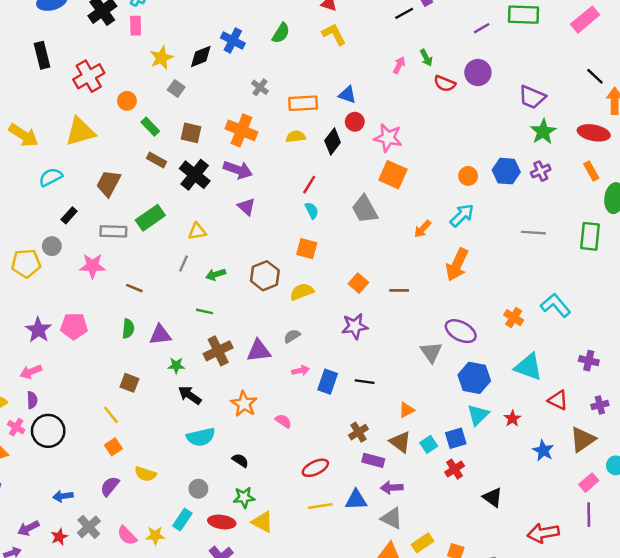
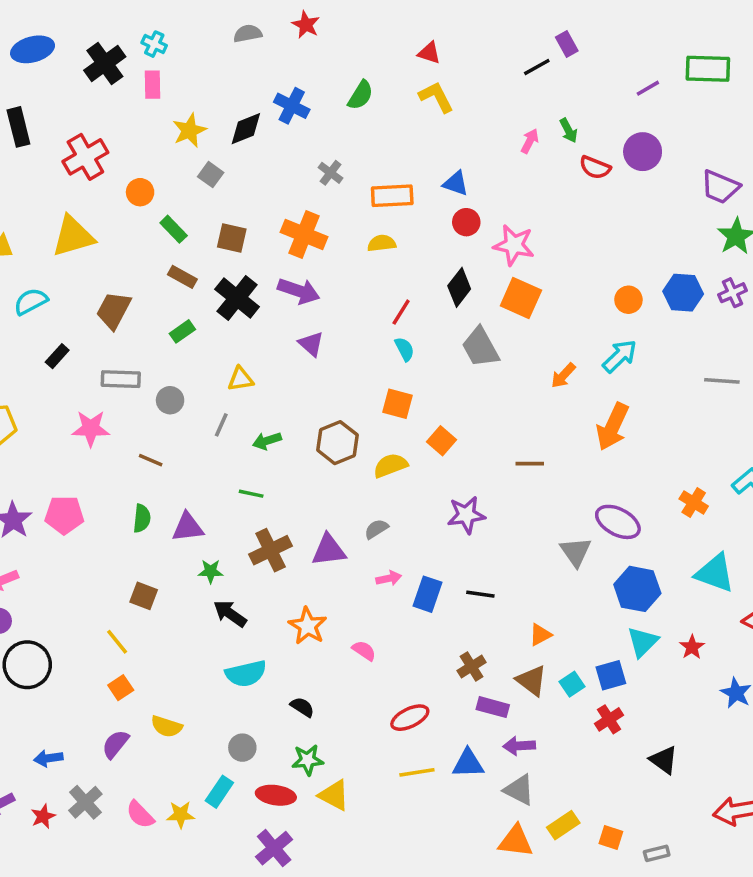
black diamond: (333, 141) -> (459, 287), moved
green rectangle: (150, 218) -> (182, 331), moved, size x0.6
gray circle: (52, 246) -> (170, 400), moved
orange square: (358, 283) -> (442, 441), moved

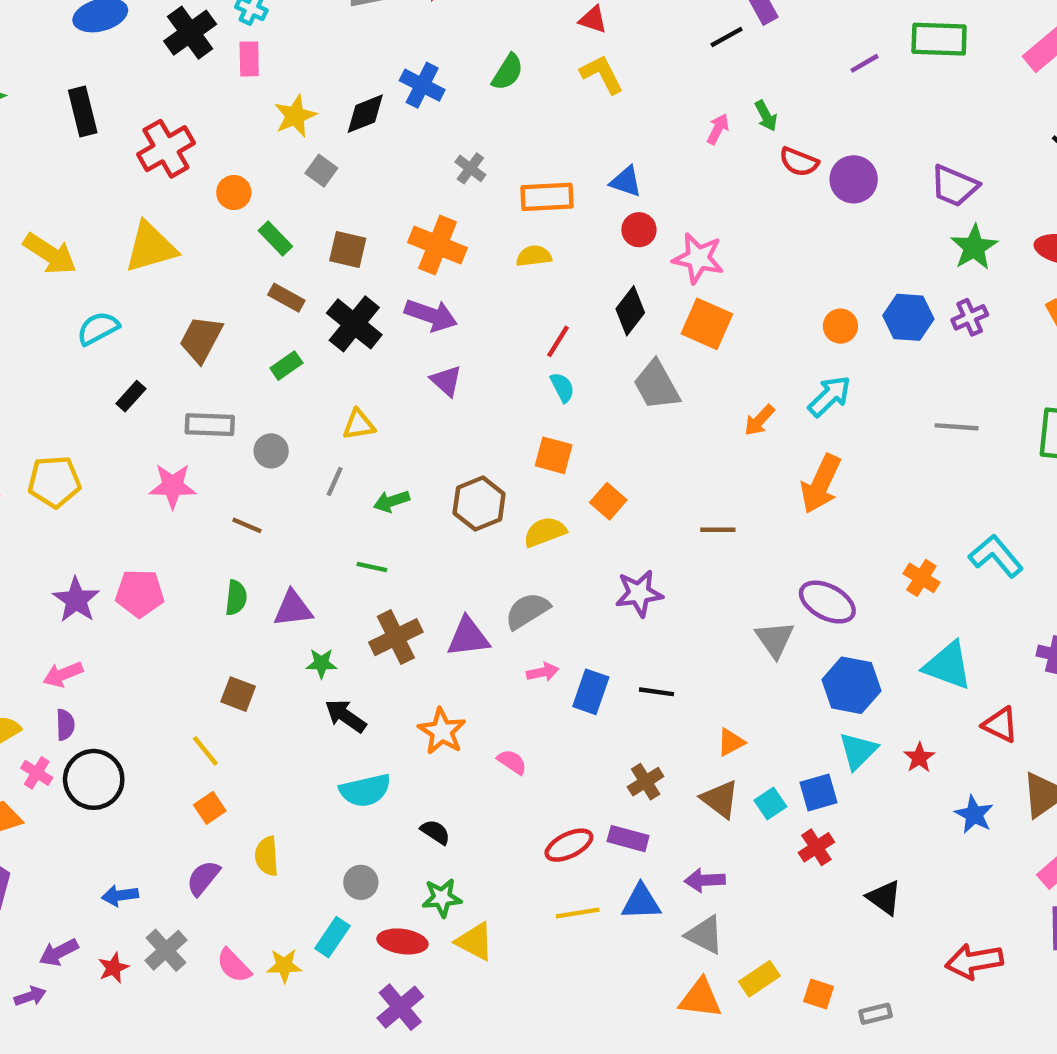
purple circle: (643, 152) -> (854, 179), moved
gray semicircle: (376, 529) -> (527, 611), size x1.5
purple rectangle: (493, 707) -> (628, 839), moved
yellow semicircle: (167, 726) -> (267, 856), turned 68

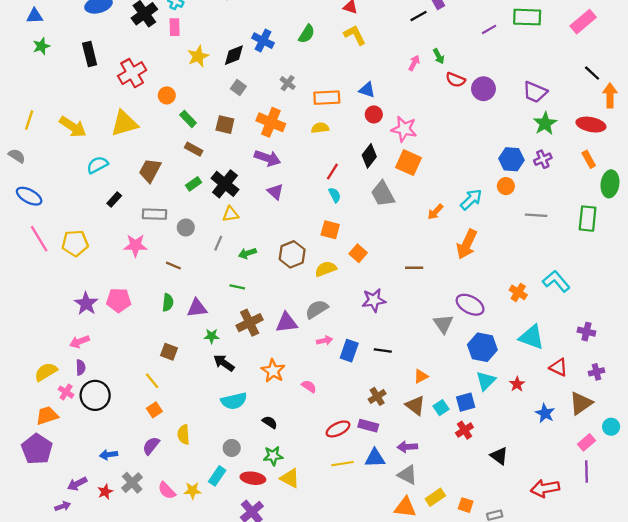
gray square: (321, 171) -> (238, 88), moved
black cross: (354, 324) -> (225, 184), moved
orange circle: (840, 326) -> (506, 186), moved

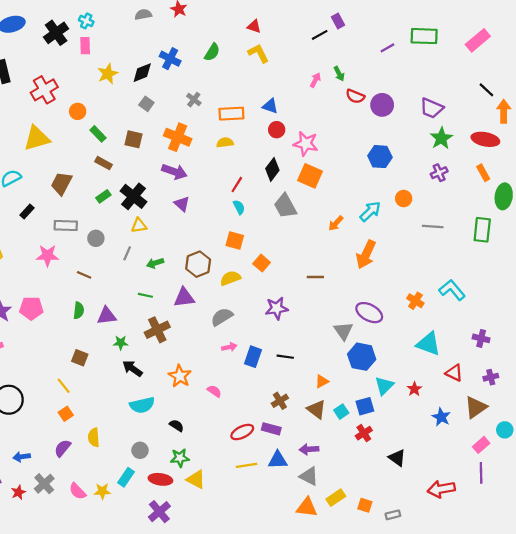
blue hexagon: (511, 159) -> (380, 157), moved
purple triangle: (287, 323) -> (184, 298), moved
blue hexagon: (482, 347) -> (362, 357), moved

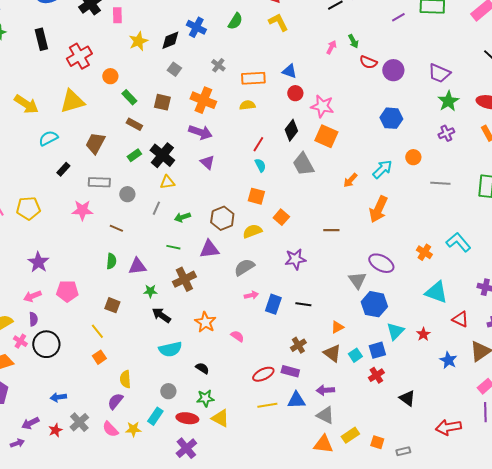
pink pentagon: (31, 308) -> (67, 291), moved
purple semicircle: (63, 448) -> (115, 401), moved

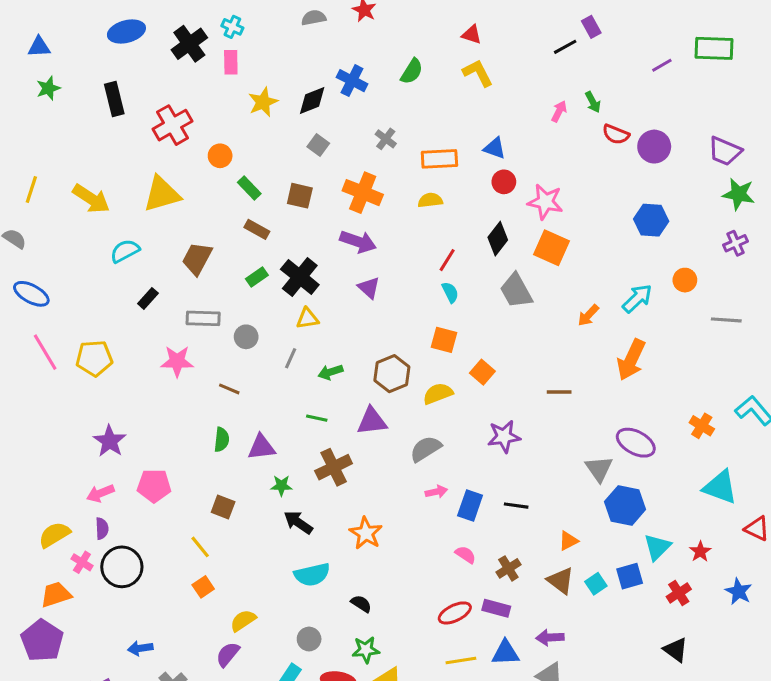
green star: (448, 101) -> (739, 194), turned -30
pink semicircle: (237, 336) -> (466, 555), moved
red cross: (376, 375) -> (679, 593), moved
yellow semicircle: (125, 379) -> (243, 621), turned 60

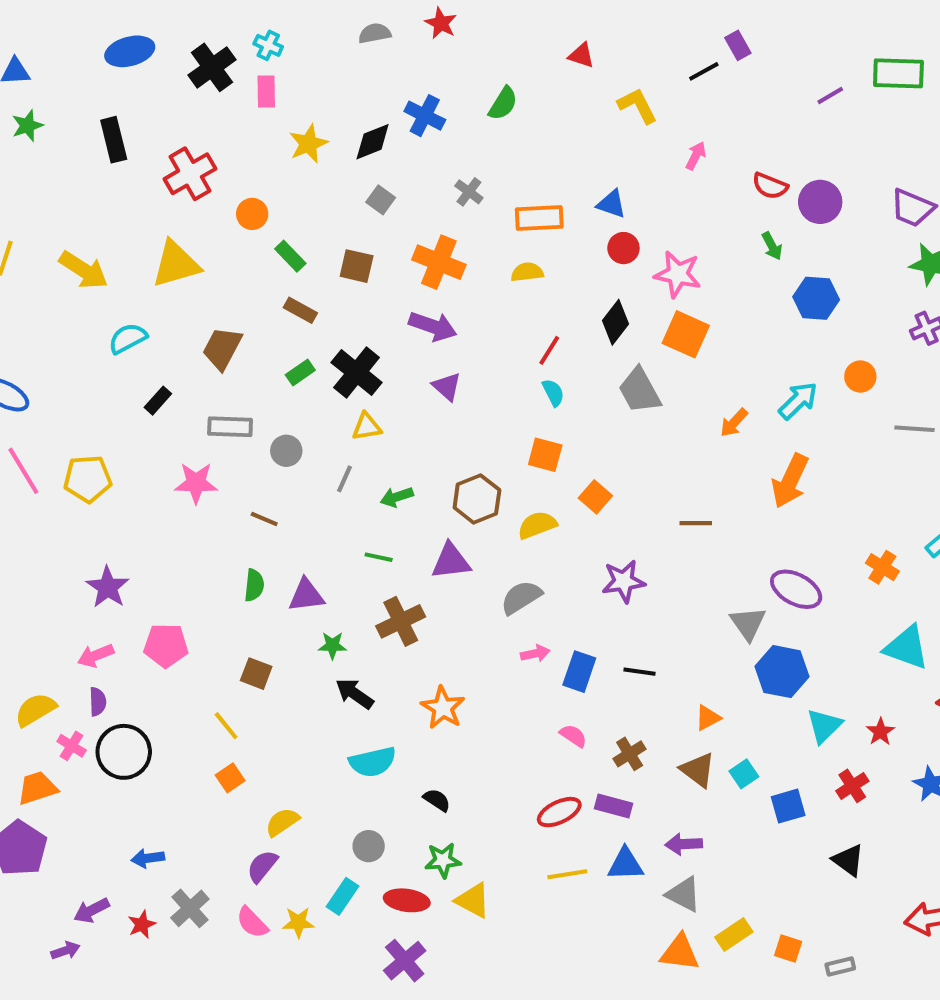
yellow L-shape: (478, 73) -> (638, 106), moved
green arrow: (593, 102) -> (772, 246), moved
blue square: (630, 576) -> (788, 806), moved

